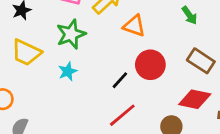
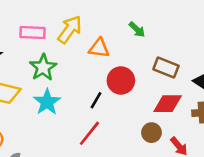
green arrow: (189, 15) -> (137, 29), moved
cyan star: (68, 71) -> (47, 102), size x1.5
red line: (122, 115) -> (89, 133), moved

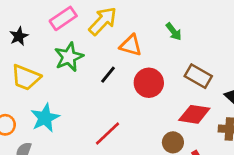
pink rectangle: (33, 32) -> (63, 18), turned -45
black line: (96, 100) -> (108, 75), moved
cyan star: (47, 102) -> (45, 118), moved

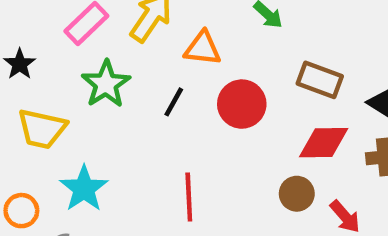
red line: (107, 133) -> (189, 197), turned -40

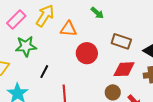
green star: (106, 84) -> (26, 46), turned 30
black line: (174, 102) -> (44, 72), moved

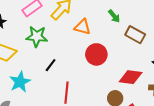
brown rectangle: (121, 41) -> (135, 35), moved

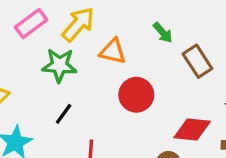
brown rectangle: (135, 35) -> (197, 61), turned 30
green star: (37, 36) -> (59, 65), moved

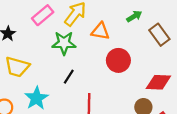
green arrow: (163, 33) -> (134, 16), turned -77

